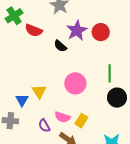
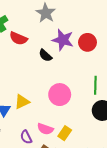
purple star: (77, 30) -> (63, 40), turned -30
yellow triangle: (39, 91) -> (22, 102), turned 35

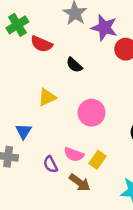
purple star: (63, 40) -> (104, 28), moved
yellow triangle: (22, 102) -> (47, 97), moved

